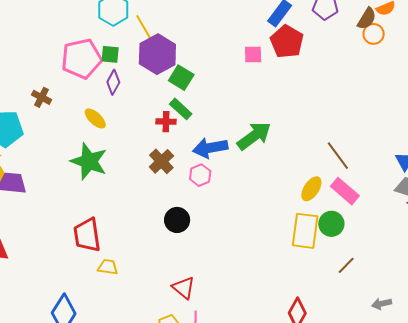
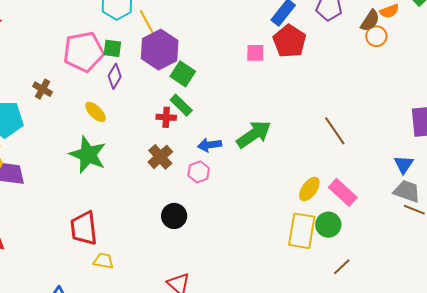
blue arrow: (210, 148) -> (210, 145), size x0.7
brown line: (338, 156) -> (335, 131), moved

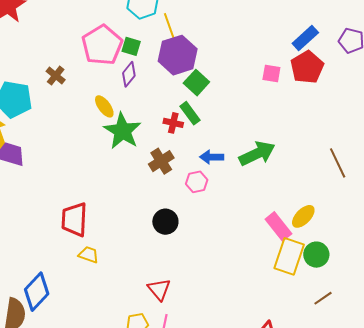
pink pentagon: (84, 52) -> (102, 45), turned -30
green star: (88, 155) -> (122, 131), moved
pink rectangle: (343, 192) -> (278, 226), moved

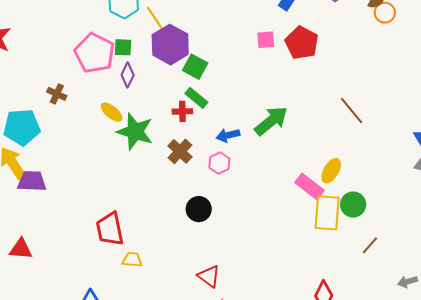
red pentagon: (307, 67) -> (302, 43), moved

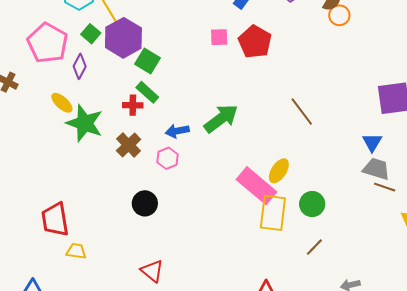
green square: (123, 47) -> (91, 34), moved, turned 36
pink rectangle: (310, 186) -> (256, 186), size x1.4
green circle: (353, 205) -> (312, 204), moved

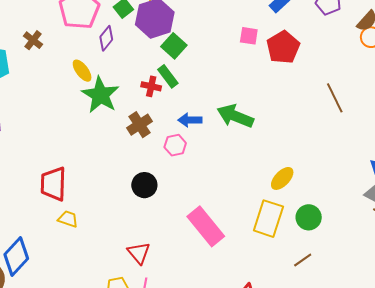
brown line: (302, 112) -> (335, 98), moved
green arrow: (221, 118) -> (235, 116), turned -132
pink rectangle: (256, 186) -> (206, 226), moved

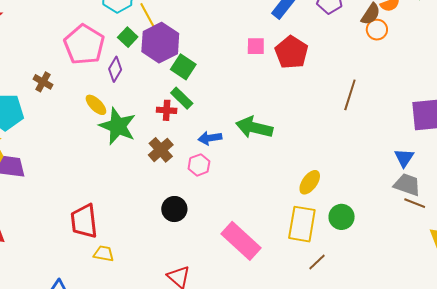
brown line: (335, 98) -> (350, 95), turned 52
brown line: (303, 260) -> (317, 262), moved

